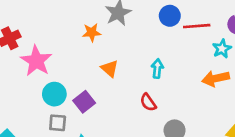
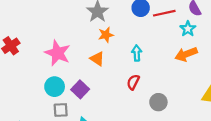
orange star: (92, 33) -> (106, 35), moved
pink star: (36, 61) -> (58, 53), moved
red semicircle: (148, 102) -> (133, 82), turned 70

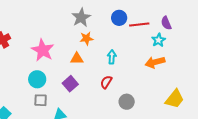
orange triangle: (97, 59) -> (77, 59), turned -40
purple square: (80, 89) -> (70, 84), moved

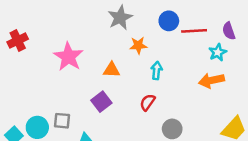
orange star: (86, 38) -> (138, 45), moved
cyan circle: (37, 79) -> (37, 127), moved

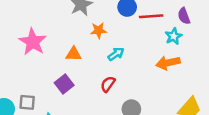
cyan arrow: (157, 70) -> (116, 54), turned 49

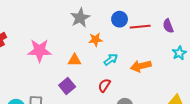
cyan star: (174, 36) -> (179, 53), moved
pink star: (33, 42) -> (39, 50), turned -30
orange arrow: (168, 63) -> (141, 66), moved

